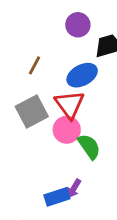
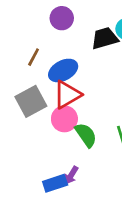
purple circle: (78, 25) -> (62, 18), moved
blue ellipse: (82, 75) -> (63, 71), moved
red triangle: (70, 105) -> (67, 95), turned 36

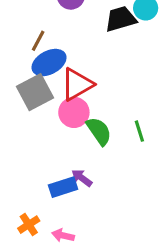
blue ellipse: (63, 71) -> (49, 63), moved
purple arrow: (71, 175) -> (82, 178), turned 96

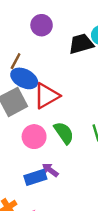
blue ellipse: (49, 63) -> (24, 78), turned 55
pink circle: (74, 112) -> (34, 137), moved

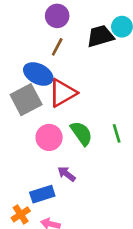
brown line: (16, 61) -> (57, 47), moved
blue rectangle: (35, 177) -> (42, 194), moved

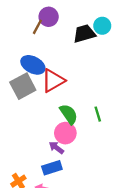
brown line: (57, 47) -> (37, 27), moved
pink circle: (49, 137) -> (65, 133), moved
blue rectangle: (42, 194) -> (52, 168), moved

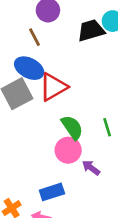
brown line: (37, 27) -> (34, 37), moved, turned -56
purple arrow: (56, 148) -> (91, 168), moved

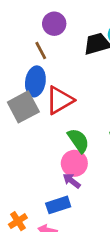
blue ellipse: (29, 68) -> (35, 81), turned 72
purple arrow: (91, 168) -> (72, 181), moved

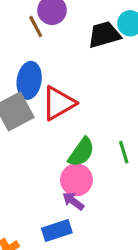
brown line: (41, 51) -> (36, 27), moved
green semicircle: (78, 141) -> (81, 152), turned 70

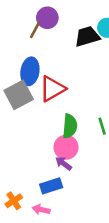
brown line: (36, 27) -> (35, 30), turned 56
green semicircle: (81, 152) -> (70, 126), turned -30

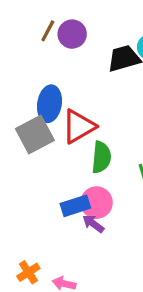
brown line: (35, 30) -> (48, 31), moved
green semicircle: (70, 126) -> (101, 157), moved
blue rectangle: (51, 186) -> (75, 206), moved

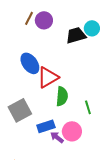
blue ellipse: (49, 104) -> (30, 63), turned -45
gray square: (35, 135) -> (20, 110), moved
pink circle: (96, 203) -> (72, 131), moved

